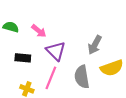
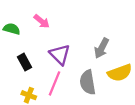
pink arrow: (39, 31) -> (42, 21), moved
black rectangle: (23, 58) -> (25, 62), turned 56

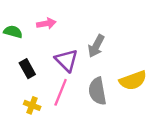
pink arrow: (42, 21) -> (46, 23), turned -49
gray arrow: (102, 48) -> (96, 46), moved

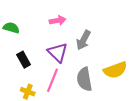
pink arrow: (46, 23) -> (58, 21), moved

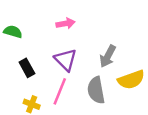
gray arrow: (83, 40) -> (108, 56), moved

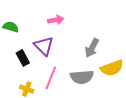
purple triangle: (66, 60) -> (44, 46), moved
gray semicircle: (96, 90) -> (82, 77), turned -85

